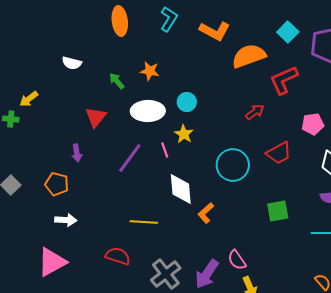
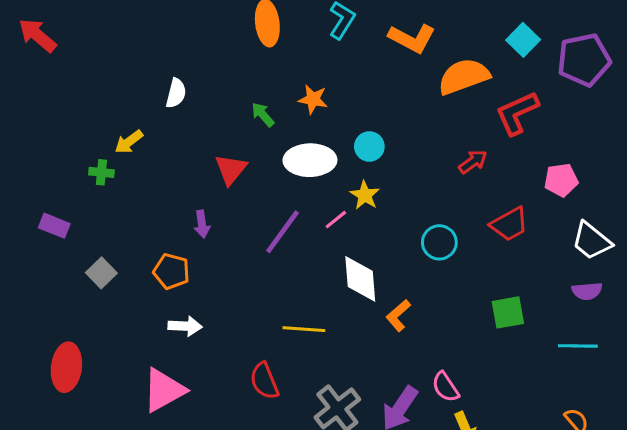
white semicircle: (72, 63) -> (176, 93), moved, turned -90
pink line: (165, 150) -> (336, 220), turned 70
cyan circle: (233, 165) -> (439, 242), size x0.7
red semicircle: (118, 256) -> (264, 381), turned -130

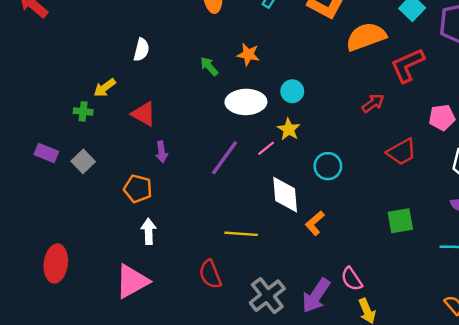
red triangle: (231, 169) -> (144, 114), moved, turned -40
cyan circle: (439, 242) -> (328, 166), moved
gray square: (101, 273) -> (83, 161), moved
white arrow: (185, 326) -> (149, 231), turned -95

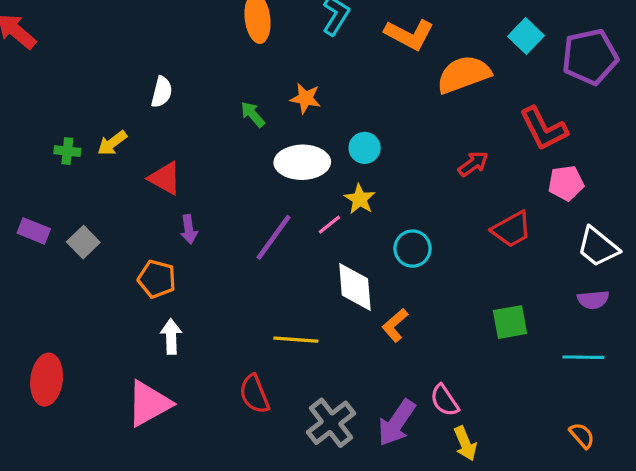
red L-shape: (407, 65) -> (544, 129), moved, turned -93
green cross: (83, 111) -> (67, 151), moved

